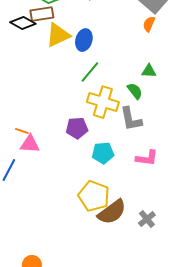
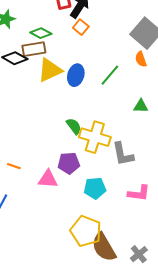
orange semicircle: (149, 24) -> (141, 59), turned -42
green line: (90, 72) -> (110, 75), moved
green semicircle: (135, 91) -> (74, 126), moved
pink triangle: (30, 144) -> (48, 179), moved
brown semicircle: (112, 212) -> (104, 247), turned 96

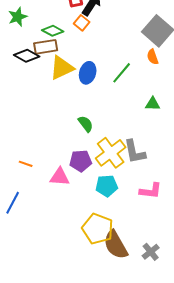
orange square: (81, 27) -> (82, 23), moved
yellow cross: (95, 137) -> (111, 153), moved, turned 36

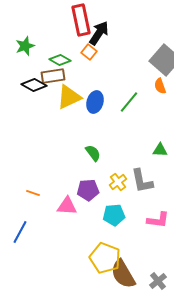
green triangle: (153, 104) -> (160, 150), moved
yellow cross: (111, 153) -> (118, 182), size x0.6

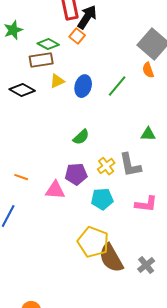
black diamond: (34, 85) -> (22, 90), moved
yellow triangle: (69, 97) -> (57, 81), size x0.6
green semicircle: (93, 153) -> (81, 137), turned 84

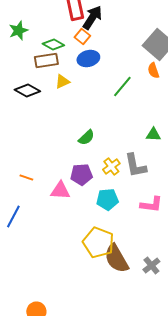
blue ellipse: (83, 86) -> (88, 59), moved, turned 60

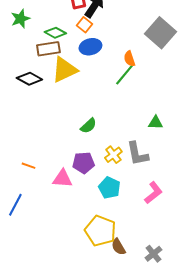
orange semicircle: (153, 71) -> (129, 59), moved
yellow triangle: (62, 82) -> (64, 70), size x1.8
cyan pentagon: (107, 200) -> (109, 188), turned 30
pink L-shape: (151, 205) -> (153, 193), turned -45
brown semicircle: (116, 259) -> (118, 247), size x0.6

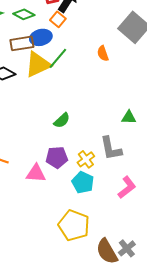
green diamond: (55, 33) -> (24, 14), moved
blue ellipse: (90, 47) -> (41, 37), moved
green line: (124, 75) -> (58, 58), moved
yellow cross: (113, 155) -> (86, 159), moved
brown semicircle: (118, 247) -> (107, 251), moved, size x1.5

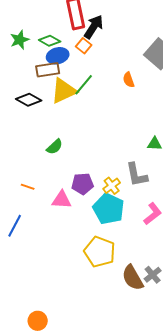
blue ellipse: (41, 37) -> (58, 56), moved
green semicircle: (62, 120) -> (55, 147), moved
cyan pentagon: (83, 182) -> (109, 209), size x1.4

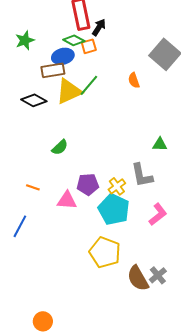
black arrow: (94, 27) -> (99, 27), size x0.7
green diamond: (50, 41) -> (74, 40), moved
orange square: (84, 46) -> (89, 46), turned 35

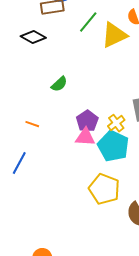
yellow triangle: (69, 91) -> (114, 35), moved
purple pentagon: (88, 184) -> (87, 121), turned -30
pink triangle: (67, 200) -> (85, 137), moved

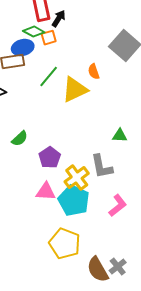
purple pentagon: (87, 121) -> (50, 158), moved
yellow cross: (116, 123) -> (77, 178), size x1.4

